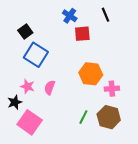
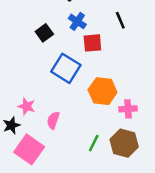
black square: (25, 32) -> (44, 33), moved
blue square: (36, 55) -> (66, 68), moved
pink semicircle: (50, 88) -> (53, 120), moved

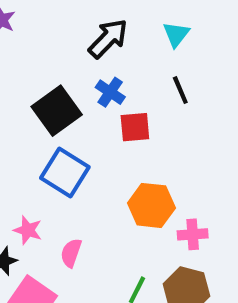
black square: (44, 33) -> (57, 111), size x1.6
blue square: (66, 68) -> (65, 172), moved

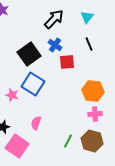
orange hexagon: (151, 205) -> (93, 91), moved
pink star: (28, 230) -> (12, 95), moved

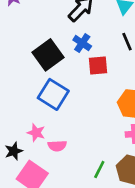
pink star: (12, 95) -> (36, 133), moved
pink semicircle: (36, 123) -> (57, 146), turned -112

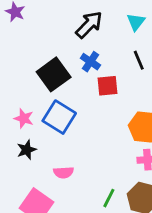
pink star: (36, 133) -> (24, 118), moved
black star: (14, 151) -> (27, 150), moved

